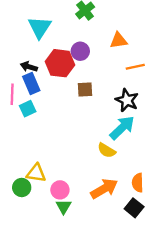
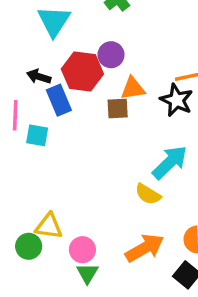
orange triangle: (119, 40) -> (133, 88), moved
blue rectangle: (31, 83) -> (59, 100), moved
black star: (127, 100) -> (177, 100), moved
cyan square: (28, 109) -> (37, 135), turned 35

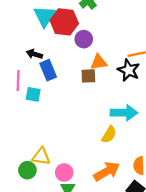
red hexagon: (82, 72) -> (64, 22), moved
cyan arrow: (170, 162) -> (124, 113), turned 45
yellow semicircle: (148, 194) -> (109, 135), turned -90

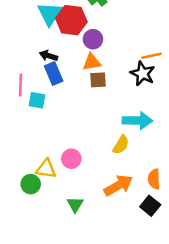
black arrow: (34, 54) -> (48, 56), moved
orange triangle: (99, 62) -> (92, 62), moved
pink circle: (64, 172) -> (71, 159), moved

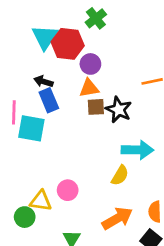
black star: (143, 74) -> (119, 110), moved
cyan square: (37, 100) -> (31, 128), size x1.5

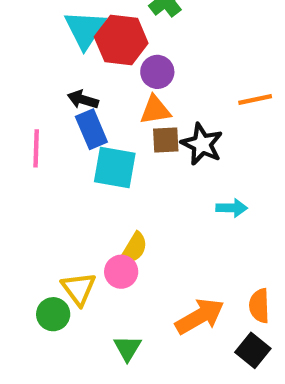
cyan square: (31, 128) -> (115, 168), moved
cyan arrow: (137, 150) -> (232, 208), size x0.6
yellow semicircle: (120, 175) -> (134, 248), moved
yellow triangle: (41, 201) -> (79, 289), turned 45

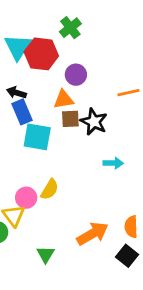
purple circle: (157, 72) -> (76, 75), moved
pink circle: (121, 272) -> (26, 198), moved

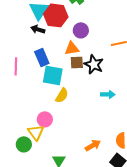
black arrow: (16, 93) -> (38, 29), moved
yellow semicircle: (50, 189) -> (62, 95), moved
orange arrow: (92, 234) -> (93, 145), size x0.7

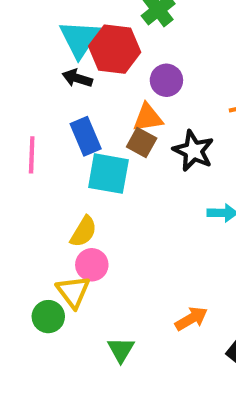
brown square: (77, 62) -> (142, 142), moved, turned 32
yellow semicircle: (62, 95) -> (84, 232), moved

